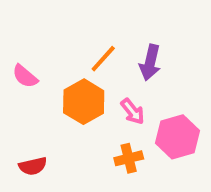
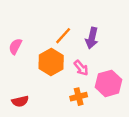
pink semicircle: (25, 76) -> (15, 46), turned 77

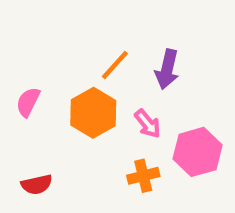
pink semicircle: (15, 46) -> (28, 102), moved

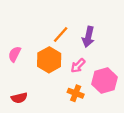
pink arrow: (148, 124) -> (78, 66), turned 84
orange cross: (143, 176) -> (76, 93), turned 35

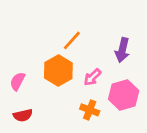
purple arrow: (88, 37) -> (122, 50), moved
pink semicircle: (15, 54) -> (17, 81), moved

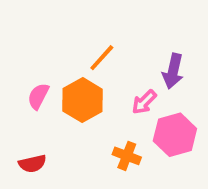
pink arrow: (92, 77) -> (144, 102), moved
pink semicircle: (17, 81) -> (38, 96), moved

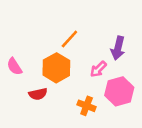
pink semicircle: (38, 96) -> (14, 66), moved, turned -60
red semicircle: (32, 164) -> (38, 94), moved

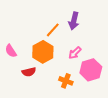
purple arrow: (118, 48) -> (74, 21), moved

